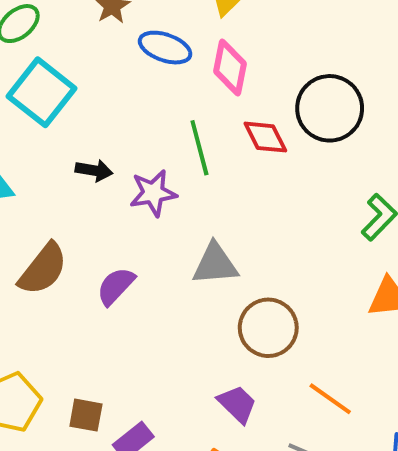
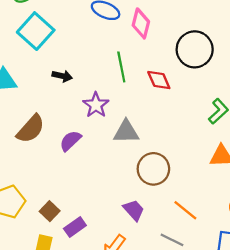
red diamond: (265, 137) -> (159, 80), moved
purple star: (153, 193) -> (96, 105), moved, turned -30
brown square: (86, 415) -> (50, 211), turned 30

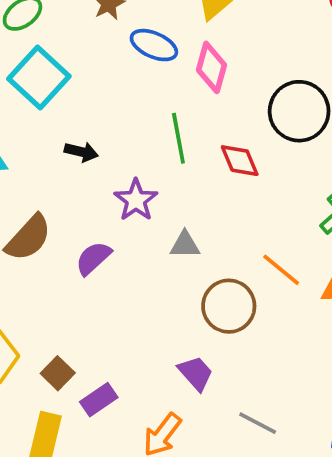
gray triangle: (126, 132) -> (185, 245), size x0.7
orange line: (185, 210) -> (281, 270), moved

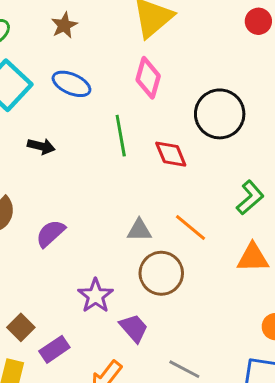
blue ellipse: (154, 45) -> (71, 84), moved
purple star: (136, 200) -> (95, 296), moved
gray triangle: (185, 245) -> (139, 230), moved
orange line: (281, 270) -> (190, 227), moved

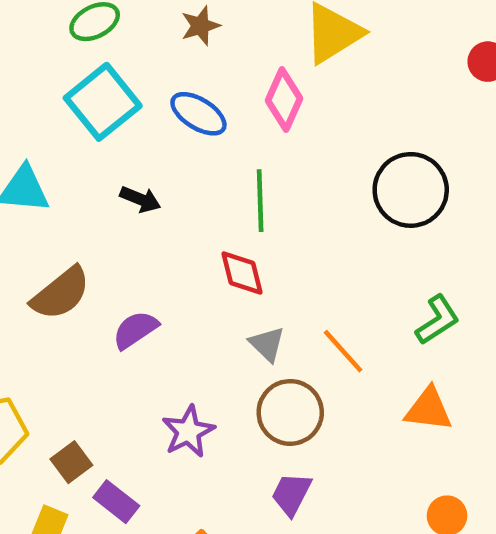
pink diamond: (148, 78) -> (284, 100), moved
red diamond: (171, 154) -> (242, 273), moved
gray triangle: (139, 230) -> (267, 344), turned 36
purple trapezoid: (134, 328) -> (291, 494), moved, turned -120
purple rectangle: (54, 349) -> (116, 502), turned 64

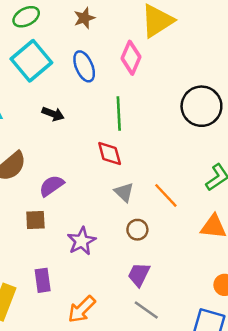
blue ellipse: (198, 114) -> (84, 66), turned 36
brown circle: (290, 412) -> (137, 230), size x0.6
brown square: (71, 462) -> (35, 220), moved, turned 35
purple rectangle: (116, 502) -> (43, 280), turned 45

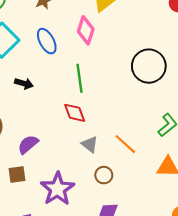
purple star: (82, 241) -> (57, 189), size x1.4

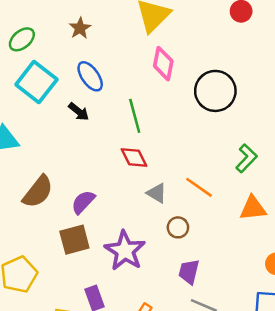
pink diamond: (86, 30) -> (163, 64), moved
black arrow: (24, 84) -> (79, 112), moved, turned 30
brown square: (17, 174) -> (74, 240), size x1.4

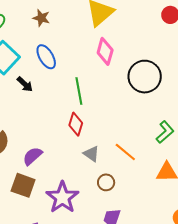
brown star: (80, 28) -> (41, 18), turned -30
black arrow: (79, 112) -> (25, 84), moved
red diamond: (134, 158) -> (76, 124), turned 40
brown square: (74, 240) -> (23, 185), turned 30

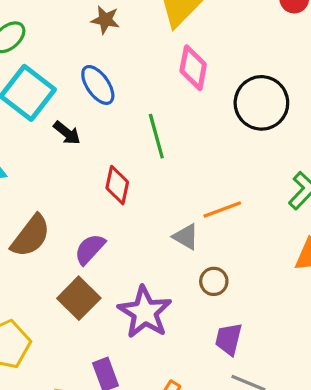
brown star: (41, 18) -> (105, 20), moved
red diamond: (76, 124) -> (117, 185), moved
orange line: (125, 152) -> (222, 210), moved, turned -55
brown square: (23, 185) -> (79, 298), turned 30

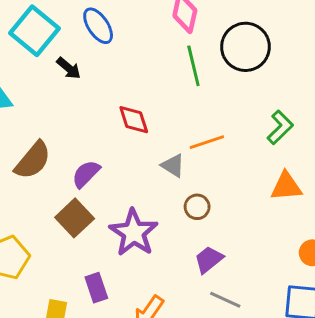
green line: (156, 136) -> (193, 66), moved
red diamond: (117, 185) -> (134, 120), moved, turned -32
purple trapezoid: (229, 339) -> (209, 259), turned 36

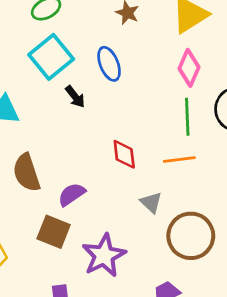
orange line: (207, 142) -> (179, 159), moved
brown semicircle: (33, 160) -> (27, 173), turned 111
brown circle: (197, 207) -> (191, 236), moved, size x2.0
brown square: (75, 218) -> (54, 232), turned -36

